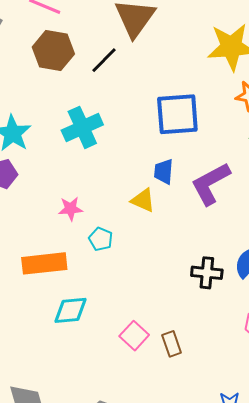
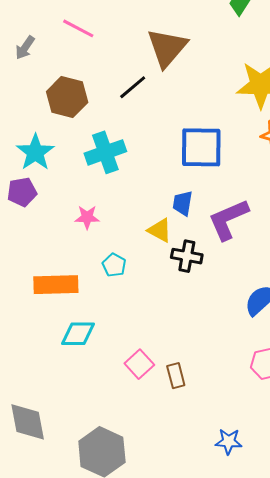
brown hexagon: (53, 51) -> (67, 97), moved
pink star: (71, 209) -> (87, 217), moved
black cross: (207, 273) -> (187, 256), moved

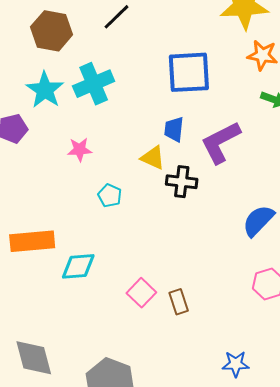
cyan star: (35, 152) -> (45, 90), moved
orange rectangle: (56, 285) -> (32, 241), moved

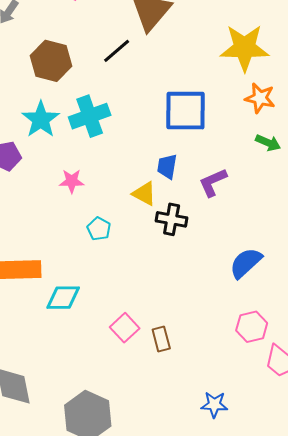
purple L-shape: (221, 142) -> (213, 182), size x0.7

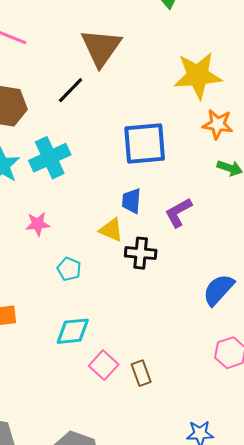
cyan diamond: (63, 298) -> (73, 331), moved

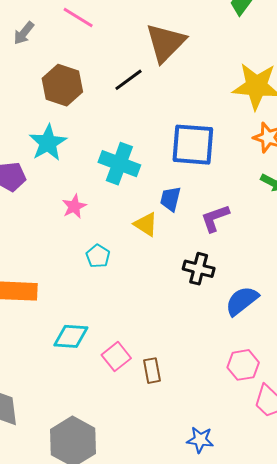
cyan cross: (50, 158) -> (119, 164), moved, turned 36
pink star: (38, 224) -> (74, 206), turned -30
black cross: (141, 253) -> (199, 269), moved
cyan diamond: (73, 331) -> (71, 336), moved

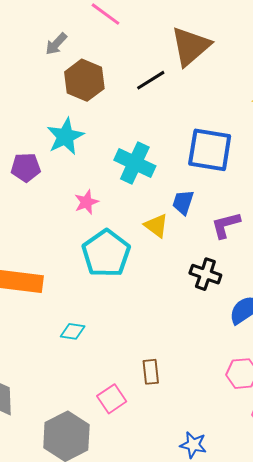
gray arrow: (24, 33) -> (56, 44), moved
cyan pentagon: (98, 256) -> (106, 253), size x2.0
cyan diamond: (71, 336) -> (73, 331), size x0.7
pink square: (116, 357) -> (112, 399), moved

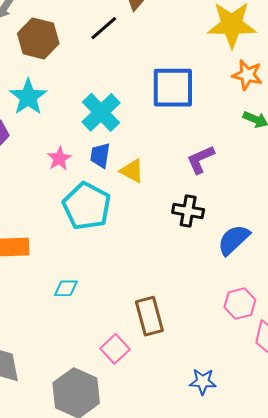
cyan cross: (135, 163) -> (101, 112), turned 30
blue trapezoid: (183, 202) -> (100, 155), moved
brown rectangle: (151, 372) -> (149, 316), size x1.5

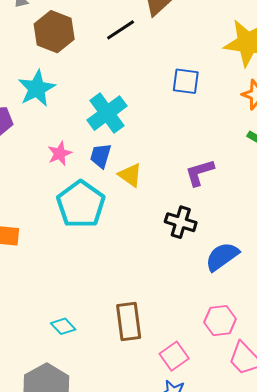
blue square: (173, 88) -> (186, 81), moved, size x0.6
cyan diamond: (66, 288) -> (63, 326), moved, turned 40
pink square: (115, 349) -> (174, 356), moved

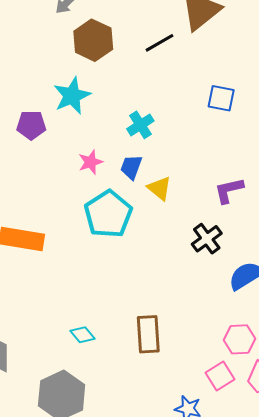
cyan cross: (107, 113) -> (140, 125), size x0.7
black cross: (181, 222) -> (207, 239), turned 32
pink square: (174, 356) -> (220, 376), moved

